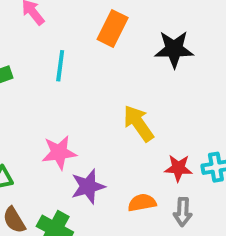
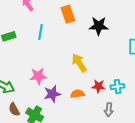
orange rectangle: (113, 28) -> (68, 14), turned -48
orange semicircle: (142, 203) -> (77, 94), moved
gray arrow: (183, 212) -> (109, 110), moved

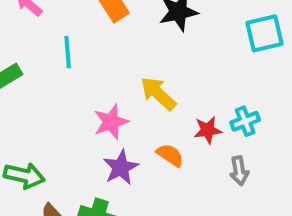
pink star: (38, 76) -> (111, 122), moved
orange semicircle: (77, 94) -> (170, 155), turned 56

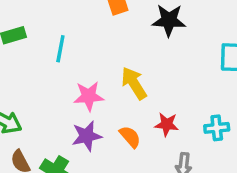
cyan line: (68, 52) -> (60, 49), moved
cyan cross: (245, 121) -> (217, 128), moved

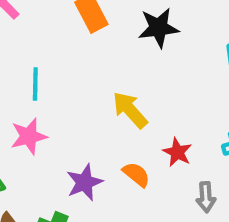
pink star: (89, 96) -> (29, 136), moved
red star: (167, 124) -> (177, 152), turned 30

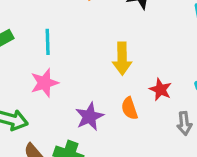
yellow arrow: (130, 110) -> (122, 59), turned -136
orange semicircle: (136, 174) -> (129, 108), turned -145

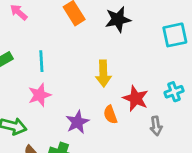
red star: (160, 90) -> (136, 98), size x1.4

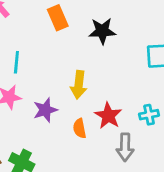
purple star: (77, 122) -> (45, 110), moved
gray arrow: (156, 126) -> (125, 147), size x1.4

